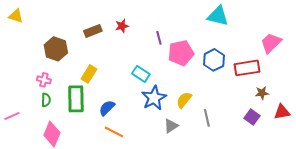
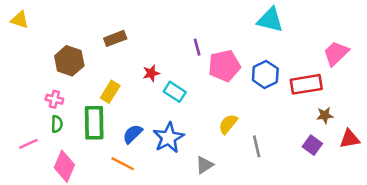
red star: (122, 26) -> (151, 73), moved
blue star: (154, 98) -> (169, 138), moved
pink line: (12, 116) -> (28, 144), moved
gray triangle: (171, 126) -> (204, 165), moved
orange line: (114, 132) -> (123, 164), moved

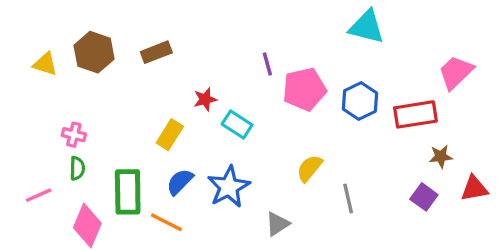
yellow triangle: (20, 20) -> (45, 64), moved
brown hexagon: (69, 61) -> (94, 52), moved
yellow rectangle: (110, 92) -> (170, 135), moved
green rectangle: (94, 123) -> (128, 192), moved

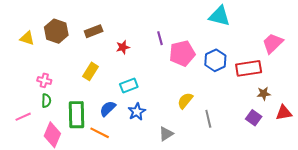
red star: (205, 99) -> (123, 47), moved
cyan rectangle: (237, 125) -> (129, 85), moved, turned -54
yellow rectangle: (170, 135) -> (91, 71), moved
blue star: (229, 187) -> (137, 112), size x0.7

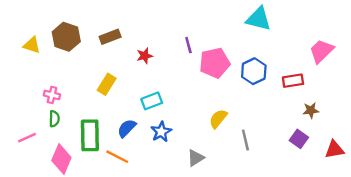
red rectangle: (249, 68) -> (293, 81), size x0.7
red triangle: (284, 113) -> (335, 150), moved

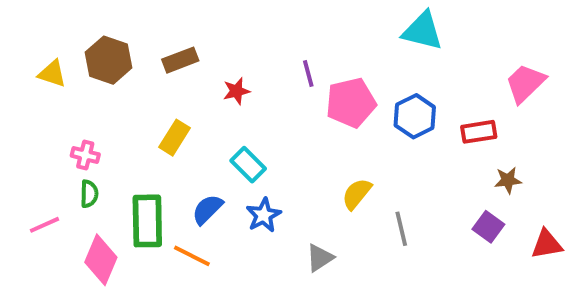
cyan rectangle: (152, 101) -> (248, 165), turned 66

